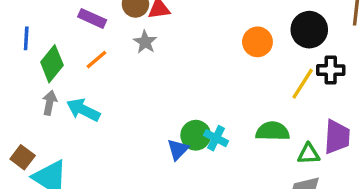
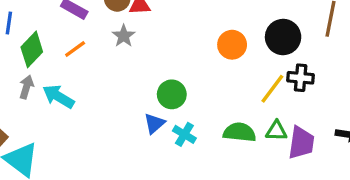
green circle: (196, 135) -> (172, 94), moved
blue triangle: (178, 149) -> (154, 123), moved
green triangle: (309, 154) -> (276, 131), moved

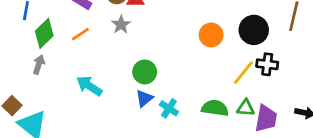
green circle: (172, 94) -> (145, 72), moved
cyan arrow: (58, 97) -> (89, 86), moved

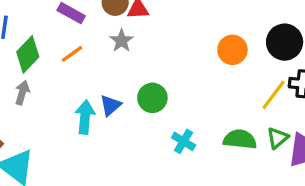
cyan arrow: (89, 86) -> (85, 117), turned 64
blue triangle: (144, 98) -> (111, 105), moved
green triangle: (246, 108) -> (278, 138), turned -42

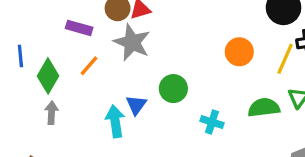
gray star: (122, 41) -> (132, 42), size x1.6
orange circle: (232, 50) -> (239, 52), moved

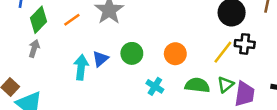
orange circle: (239, 52) -> (175, 54), moved

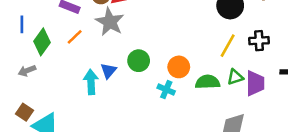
black cross: (245, 44) -> (259, 41), moved
gray arrow: (34, 48) -> (27, 71), moved, turned -120
orange circle: (175, 54) -> (179, 67), moved
green triangle: (226, 85) -> (235, 77), turned 30

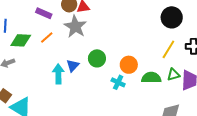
green diamond: (42, 42) -> (21, 40), turned 55

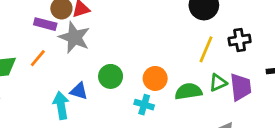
purple rectangle: (44, 13) -> (45, 24), moved
blue triangle: (73, 65) -> (79, 91), turned -48

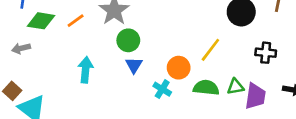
yellow line: (206, 49) -> (210, 50), moved
green circle: (111, 76) -> (128, 40), moved
blue triangle: (79, 91) -> (134, 65), moved, turned 30

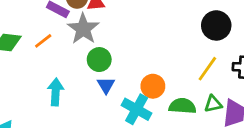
yellow line: (210, 50) -> (207, 69), moved
cyan cross: (162, 89) -> (137, 109), size x1.5

